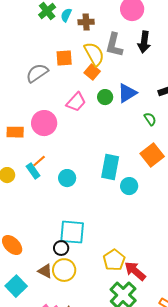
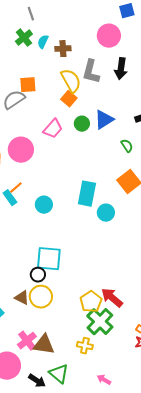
orange square: (64, 58) -> (28, 85), moved
yellow pentagon: (114, 260) -> (91, 302), moved

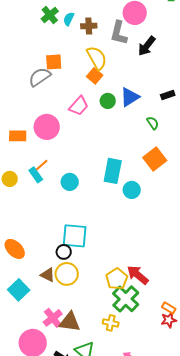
black arrow: (121, 69) -> (147, 46), turned 30
gray L-shape: (91, 72) -> (119, 33), moved

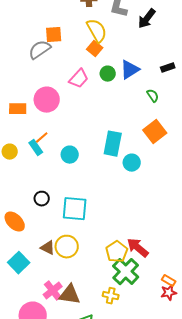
black circle: (64, 252) -> (42, 199), moved

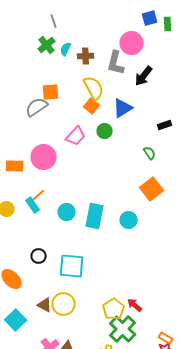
blue triangle: (130, 70) -> (123, 108), moved
cyan rectangle: (113, 144) -> (95, 216), moved
red arrow: (138, 248) -> (135, 305), size x0.7

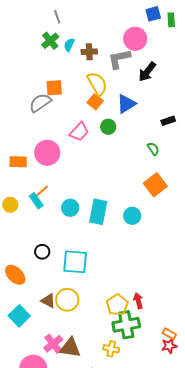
gray L-shape: (116, 63) -> (119, 59), turned 65
red arrow: (135, 305) -> (138, 301), turned 35
green cross: (123, 329) -> (126, 325), turned 36

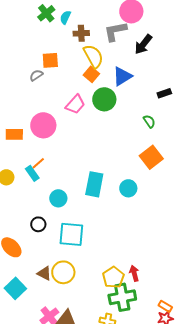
brown cross: (89, 52) -> (81, 33), moved
gray semicircle: (40, 103) -> (36, 75), size x0.6
green circle: (108, 127) -> (104, 99), size x1.5
cyan circle: (70, 208) -> (58, 198), moved

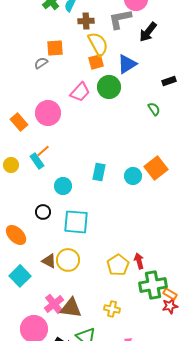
orange square: (91, 74) -> (96, 62), turned 35
orange rectangle: (14, 134) -> (19, 122), turned 48
orange square: (151, 157) -> (156, 168), moved
cyan rectangle: (94, 184) -> (99, 172), size x0.7
green cross: (122, 297) -> (153, 285), moved

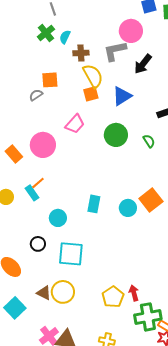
green circle: (109, 87) -> (116, 135), moved

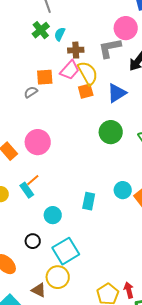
pink trapezoid: (75, 124) -> (70, 70), moved
cyan circle: (128, 208) -> (123, 190), moved
cyan square: (71, 254) -> (66, 251), turned -36
yellow circle: (63, 292) -> (58, 277), moved

